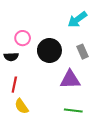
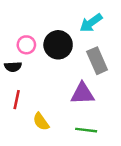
black circle: (49, 50) -> (58, 45), moved
gray rectangle: (83, 52) -> (97, 61), size x1.5
yellow semicircle: (22, 106) -> (41, 122), moved

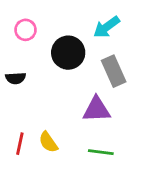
pink circle: (26, 45) -> (26, 30), moved
red line: (17, 100) -> (20, 144), moved

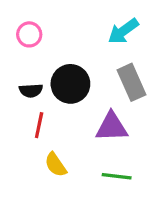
black circle: (68, 53) -> (70, 84), moved
black semicircle: (16, 78) -> (31, 91), moved
red line: (20, 144) -> (39, 125), moved

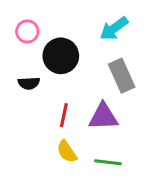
black circle: (70, 84) -> (61, 56), moved
red line: (39, 125) -> (64, 115), moved
yellow semicircle: (56, 165) -> (67, 152), moved

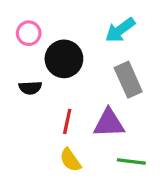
green line: (108, 162) -> (131, 162), moved

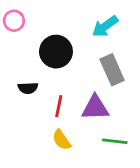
pink circle: (29, 33) -> (14, 21), moved
black semicircle: (30, 88) -> (28, 88), moved

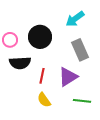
pink circle: (14, 21) -> (10, 40), moved
black semicircle: (28, 88) -> (20, 63), size x1.5
purple triangle: (95, 108) -> (68, 77), turned -30

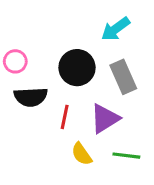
black circle: (40, 37) -> (77, 68), moved
yellow semicircle: (44, 100) -> (82, 154), moved

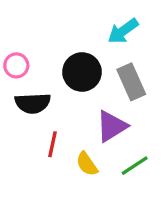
red line: (65, 117) -> (52, 144), moved
green line: (126, 156) -> (135, 166), turned -40

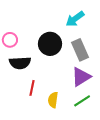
purple triangle: (112, 126) -> (81, 77), moved
yellow semicircle: (87, 164) -> (53, 100), turned 42

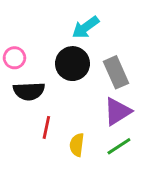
cyan arrow: (75, 19) -> (86, 27), moved

